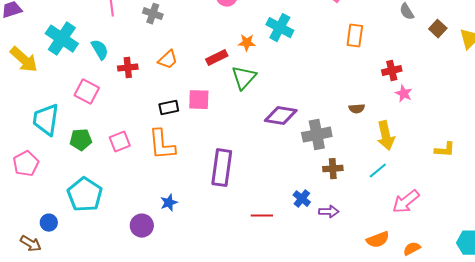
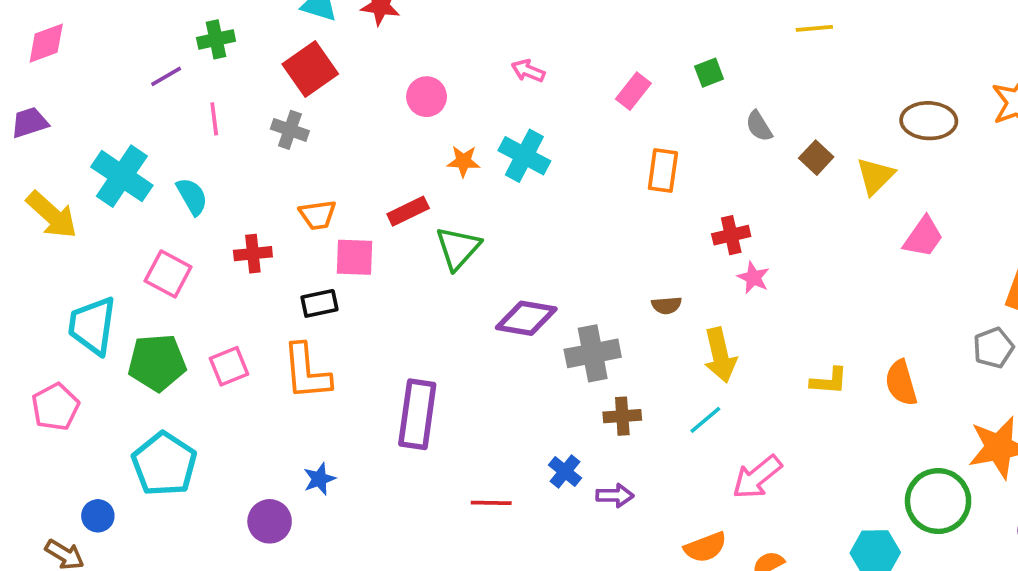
orange star: (247, 43) -> (463, 161), moved
orange trapezoid: (168, 60) -> (318, 215), turned 35
red cross: (128, 68) -> (253, 254), moved
pink square: (199, 100) -> (355, 257), moved
green pentagon: (81, 140) -> (157, 363), size x1.4

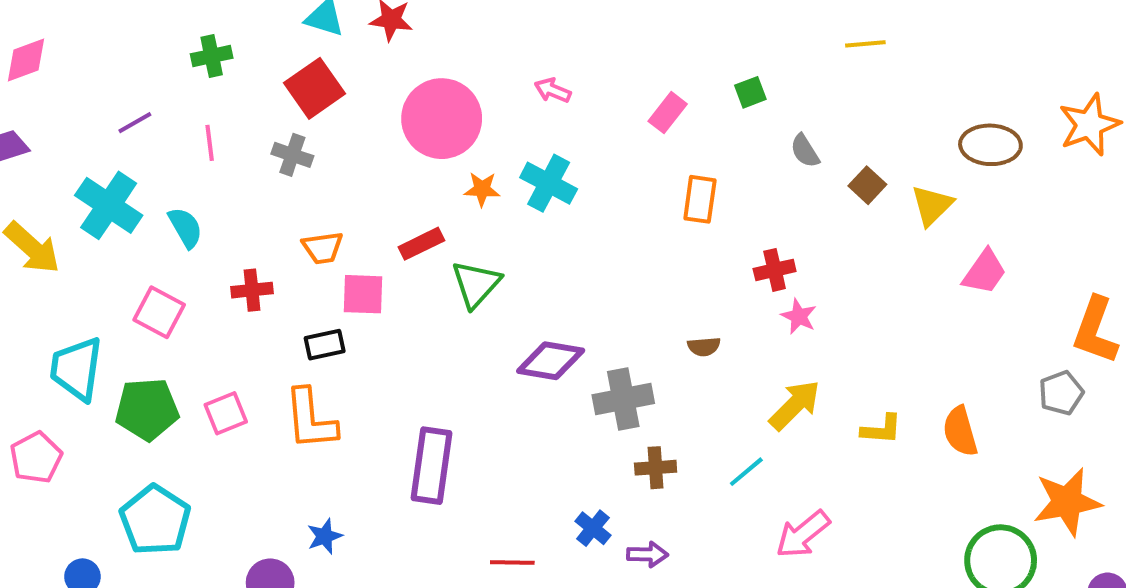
purple line: (166, 76) -> (135, 123), moved
pink circle: (427, 97) -> (442, 119), size x1.8
yellow arrow: (720, 355) -> (795, 405), moved, turned -122

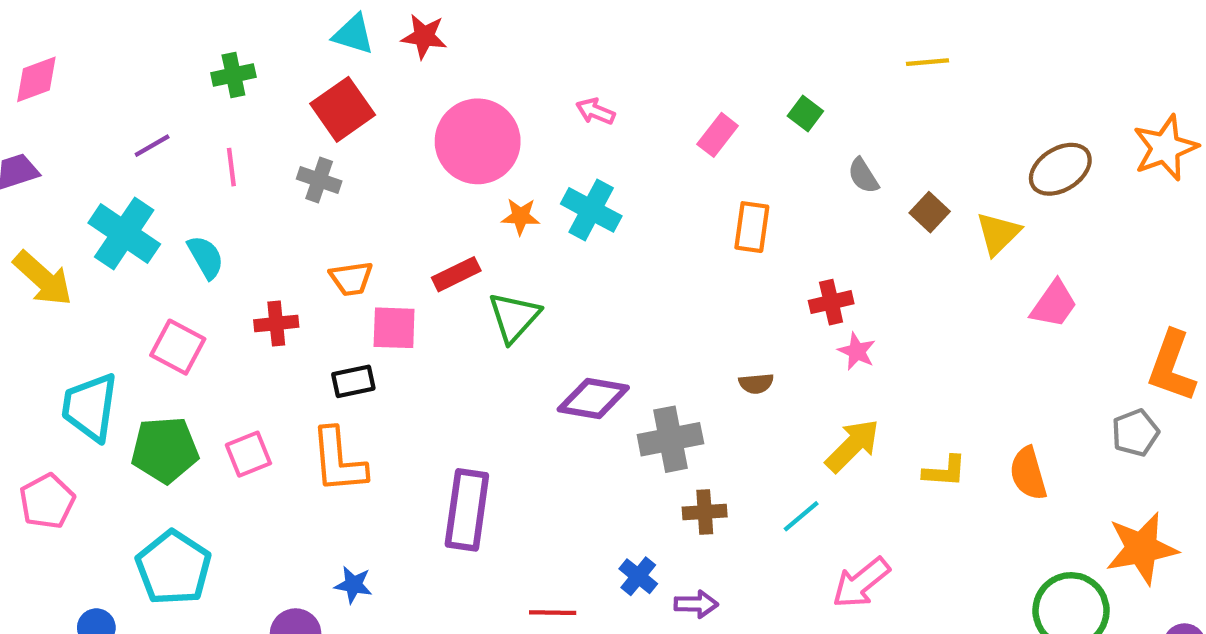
green square: (750, 92) -> (805, 114), turned -32
brown ellipse: (990, 145) -> (1060, 169), turned -34
blue star: (325, 536) -> (353, 585), turned 30

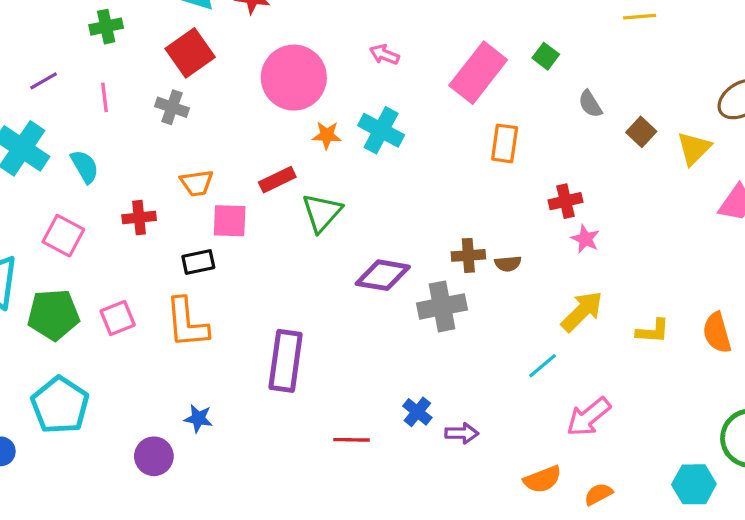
pink rectangle: (718, 135) -> (478, 73), size x1.8
brown cross: (705, 512) -> (468, 255), moved

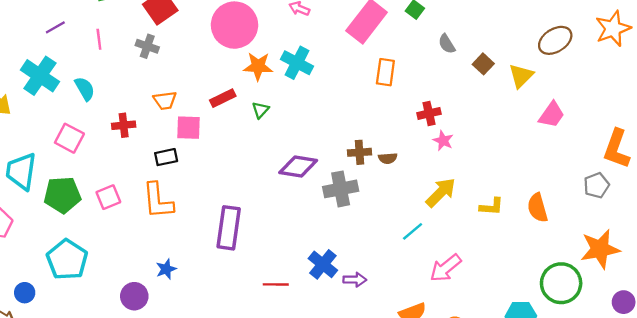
orange star: (327, 135) -> (258, 66), size x1.4
green triangle: (322, 213) -> (260, 110), moved, size x0.6
blue cross: (417, 412) -> (323, 264), size x1.4
blue star: (198, 418) -> (166, 269), turned -30

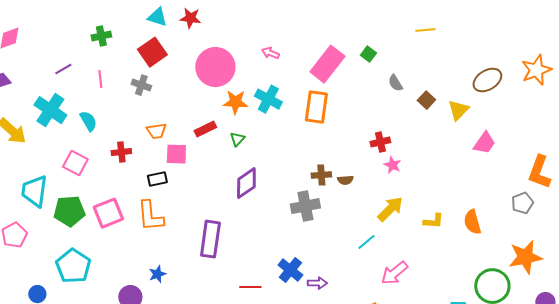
orange rectangle: (385, 72) -> (316, 107), moved, size x1.4
purple diamond: (298, 167) -> (246, 183), moved, turned -44
pink square: (108, 197) -> (108, 213), size x1.4

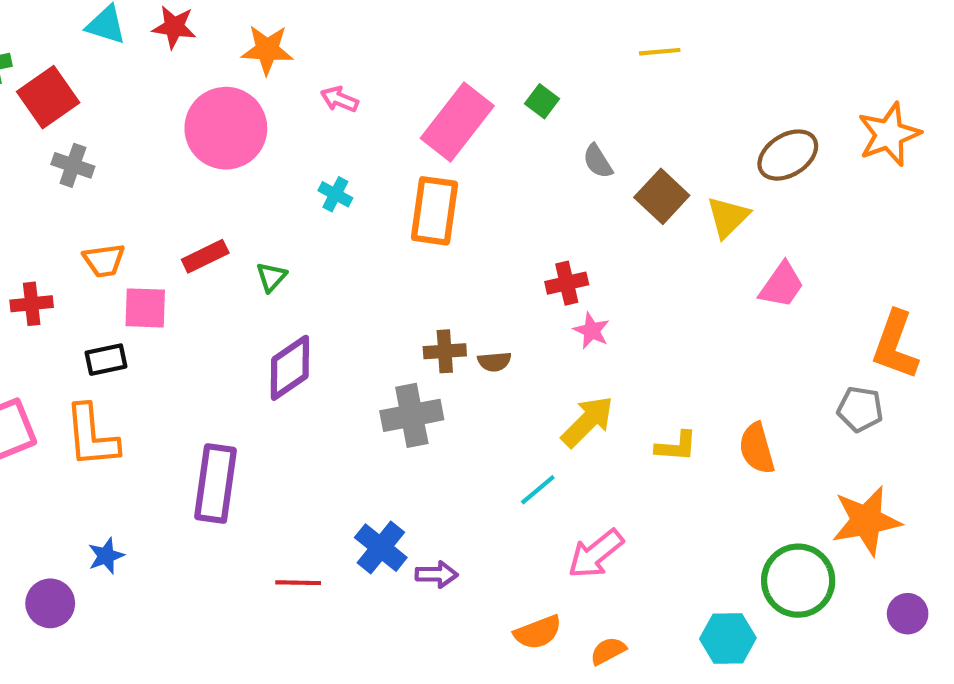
red square: (152, 52) -> (48, 97), moved
cyan cross: (268, 99) -> (335, 194), size x0.6
brown square: (426, 100) -> (662, 196), size x1.4
orange star: (235, 102) -> (267, 50), moved
gray pentagon: (522, 203) -> (860, 409), turned 30

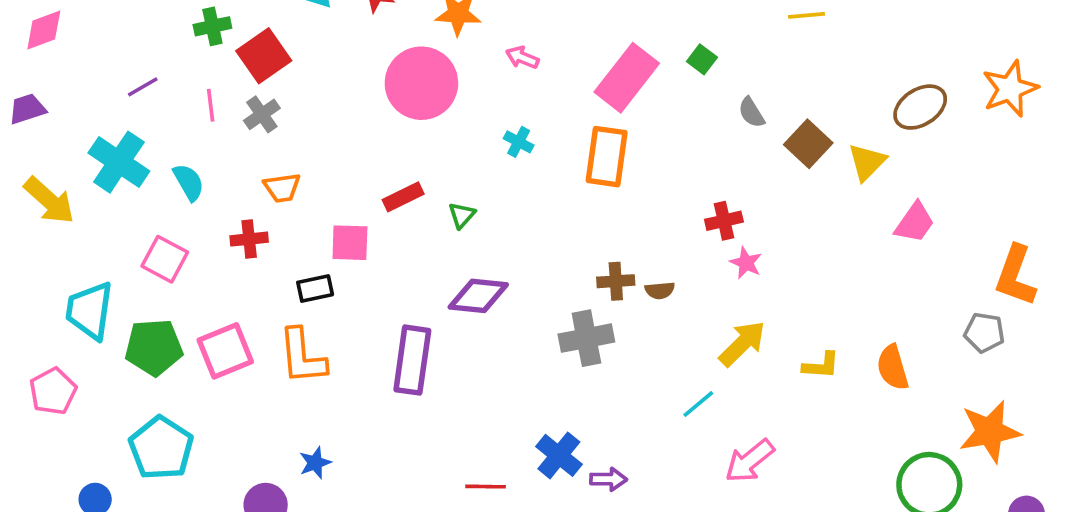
gray cross: (73, 165) -> (262, 114), moved, turned 36
orange trapezoid: (104, 260) -> (282, 188), moved
purple diamond: (290, 368) -> (478, 296), turned 40
purple rectangle: (216, 484) -> (412, 360), moved

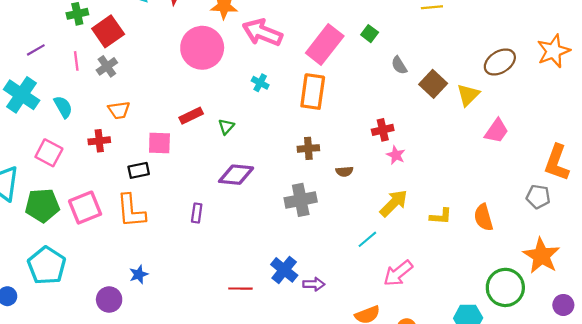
pink arrow: (522, 58) -> (262, 32), size x2.0
brown cross: (616, 281) -> (308, 148), moved
purple rectangle: (412, 360) -> (197, 213), size x0.5
orange star: (990, 432) -> (541, 256), turned -30

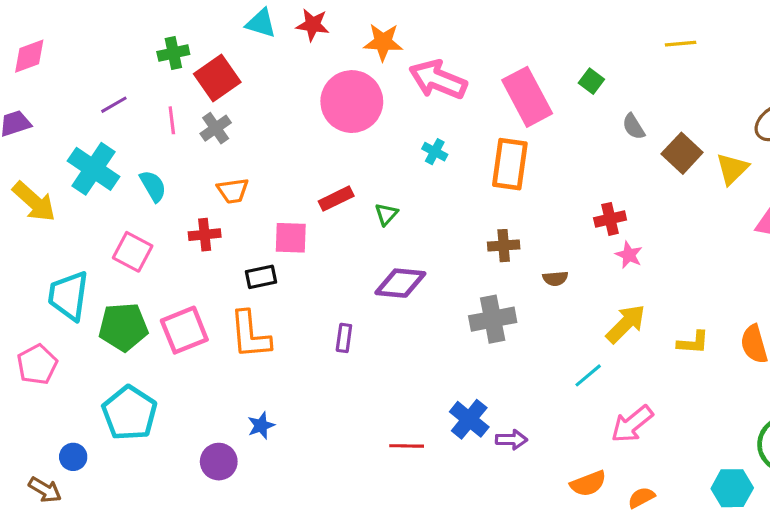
pink rectangle: (325, 44) -> (527, 97), turned -66

